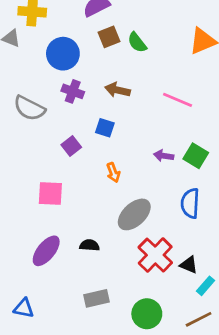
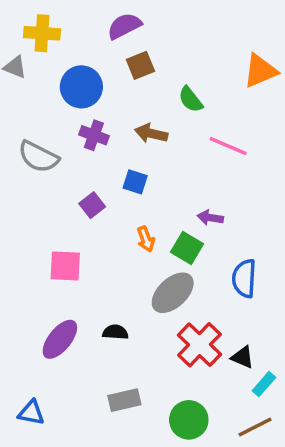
green semicircle: (137, 42) -> (191, 99), moved
green square: (196, 156) -> (187, 248), moved

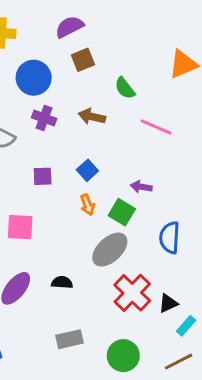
blue square: (135, 182) -> (87, 170), moved, turned 30
purple square: (92, 205) -> (43, 176), turned 36
black triangle: (242, 357) -> (168, 303), turned -48

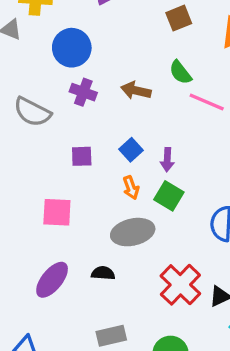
brown square: (83, 60) -> (179, 18), moved
green semicircle: (125, 88) -> (180, 72), moved
purple arrow: (141, 187) -> (167, 160), moved, turned -96
gray ellipse: (110, 250) -> (133, 232), moved, turned 30

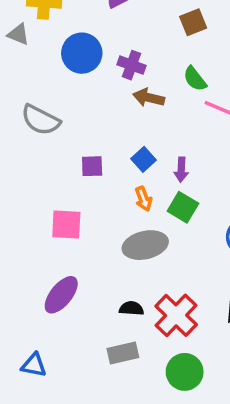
purple cross: (83, 92) -> (131, 65), moved
black semicircle: (103, 273) -> (131, 308), moved
red cross: (180, 285) -> (176, 315), moved

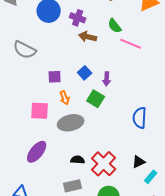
orange arrow: (143, 199) -> (65, 98), moved
green square: (183, 207) -> (96, 99), moved
gray ellipse: (145, 245) -> (71, 123), moved

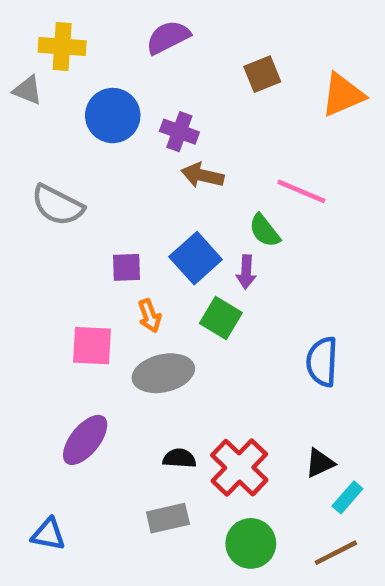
green semicircle: (115, 26) -> (265, 231), moved
blue square: (85, 73) -> (196, 258), size x1.5

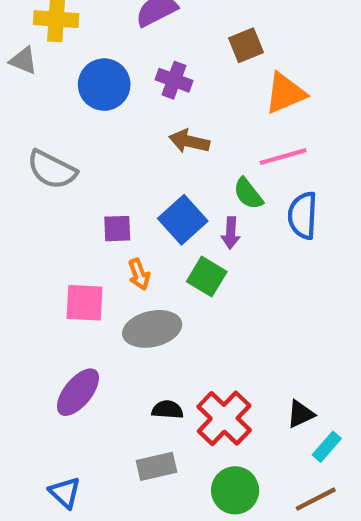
orange triangle: (343, 95) -> (285, 93), moved
purple cross: (179, 132) -> (174, 80), moved
pink line: (301, 191) -> (283, 157), turned -39
blue semicircle: (322, 362) -> (303, 215), moved
blue triangle: (48, 534) -> (65, 493), moved, turned 32

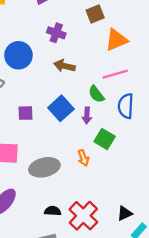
blue circle: (104, 85) -> (18, 55), moved
orange arrow: (139, 274) -> (83, 158), moved
green square: (207, 277) -> (105, 139), moved

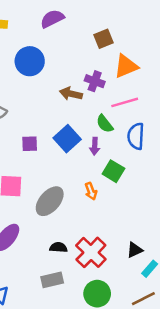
purple cross: (56, 33) -> (95, 81), moved
blue circle: (18, 55) -> (30, 61), moved
gray ellipse: (44, 167) -> (50, 201), turned -36

